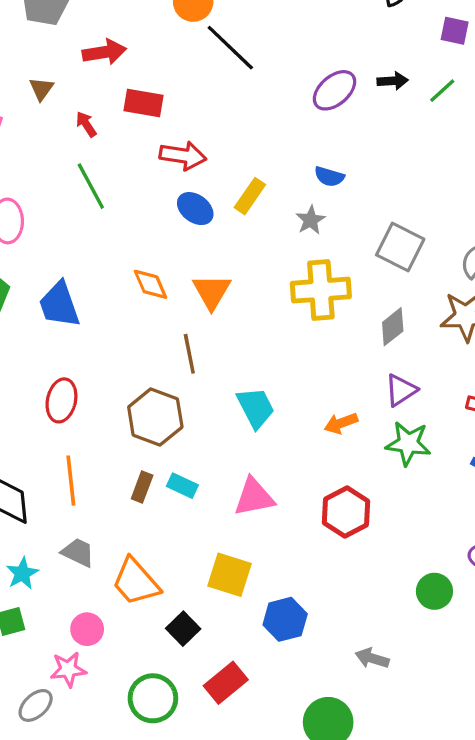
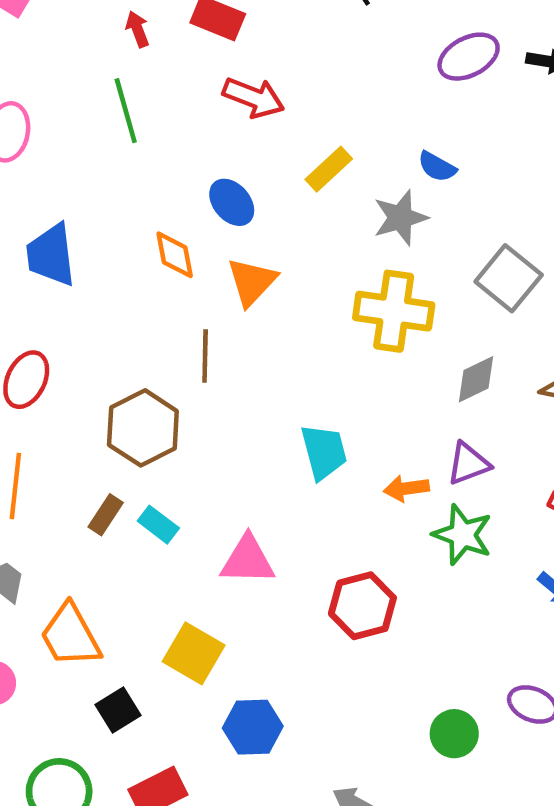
blue ellipse: (195, 209) -> (232, 202), moved
gray star: (311, 220) -> (400, 218), size x1.4
cyan trapezoid: (256, 408) -> (324, 452), moved
orange arrow: (341, 423) -> (406, 488), moved

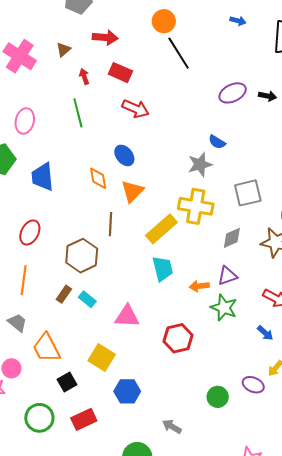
yellow rectangle: (329, 169) -> (161, 229), moved, size x1.5
gray square: (509, 278) -> (248, 193), turned 36

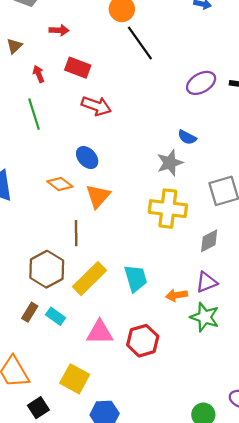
red arrow: (105, 37) -> (59, 30), size x0.7
orange diamond: (98, 178) -> (60, 184), turned -40
yellow rectangle: (161, 229) -> (90, 279), moved
red hexagon: (178, 338) -> (143, 341), moved

